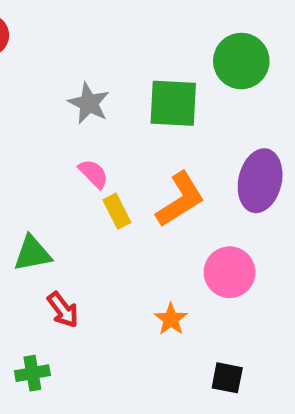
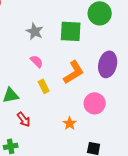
yellow rectangle: (117, 211) -> (44, 86), moved

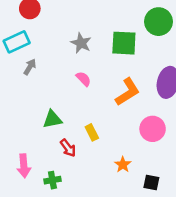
yellow rectangle: (44, 86) -> (92, 132), moved
orange star: (70, 123) -> (123, 165), moved

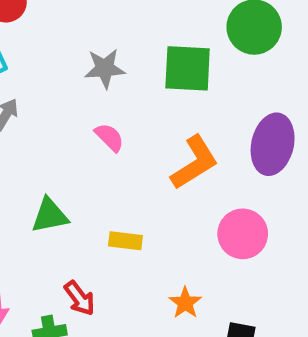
gray star: (81, 43) -> (105, 68), turned -30
yellow rectangle: (92, 132) -> (125, 241), turned -56
red arrow: (68, 148) -> (80, 298), moved

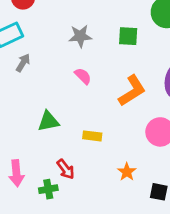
green square: (188, 68) -> (128, 36), size x0.7

